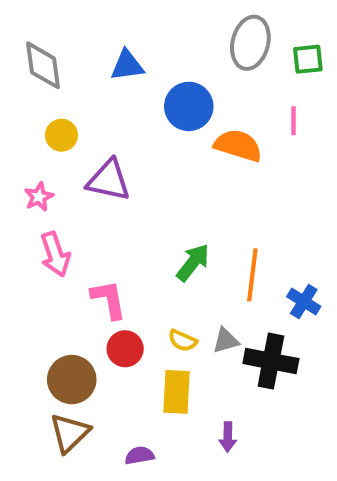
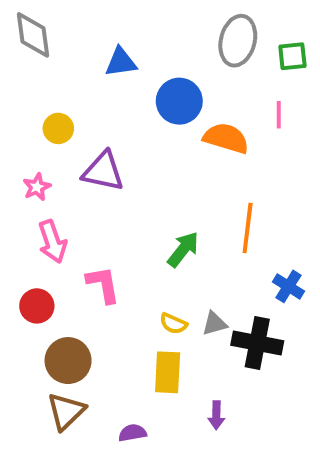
gray diamond: (43, 65) -> (33, 35), moved
orange line: (252, 275) -> (248, 228), moved
red circle: (125, 349) -> (37, 306), moved

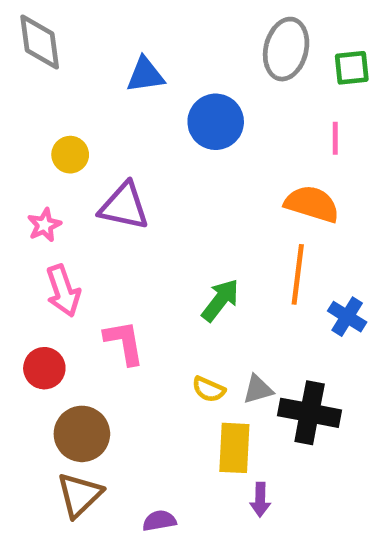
orange semicircle: (226, 138) -> (312, 204), moved
blue cross: (288, 286) -> (347, 317), moved
yellow rectangle: (168, 372) -> (234, 448), moved

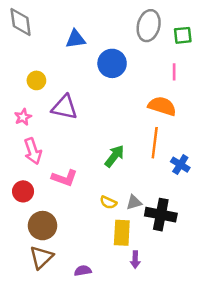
pink L-shape: (124, 342) -> (64, 178), turned 120

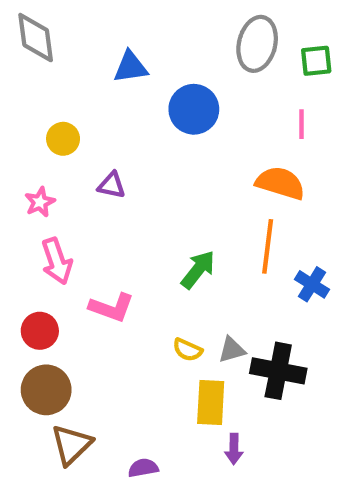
purple triangle: (64, 107) -> (112, 185), size x0.6
brown circle: (43, 226) -> (46, 390), moved

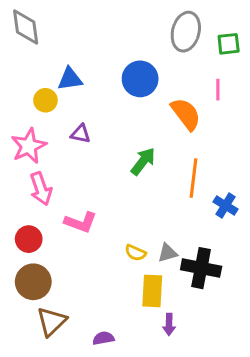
blue triangle: (131, 67) -> (70, 79), moved
orange semicircle: (280, 183) -> (186, 114), moved, turned 36
pink star: (40, 202) -> (29, 146), size x1.6
green arrow: (198, 270) -> (143, 161), moved

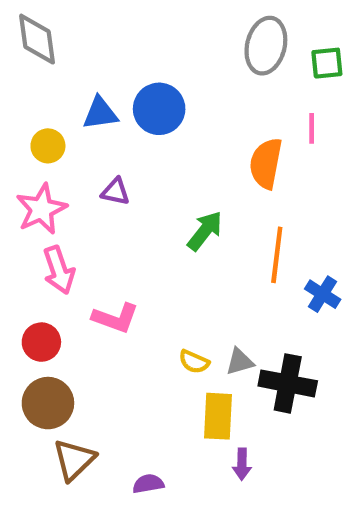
blue circle: (140, 79) -> (159, 109), moved
yellow circle: (45, 100) -> (48, 146), moved
orange semicircle: (186, 114) -> (266, 163), turned -132

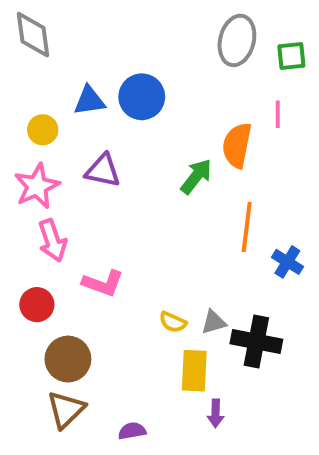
purple triangle: (116, 192) -> (103, 171), size x1.4
green arrow: (205, 231) -> (196, 176), moved
brown circle: (48, 403) -> (68, 359), moved

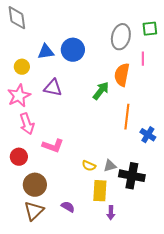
gray ellipse: (237, 40) -> (121, 37), moved
purple semicircle: (132, 431) -> (68, 207), moved, turned 40

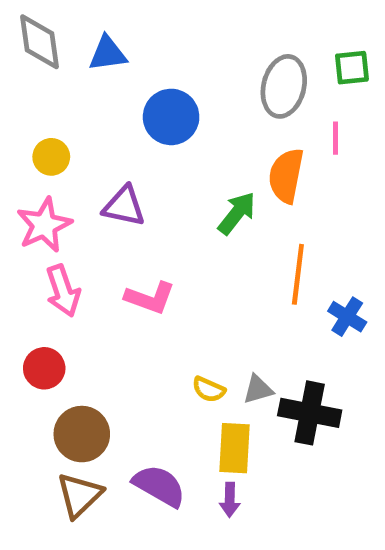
blue triangle: (46, 52) -> (108, 54), moved
pink L-shape: (53, 146) -> (150, 298), moved
purple semicircle: (68, 207) -> (159, 486), size x1.6
purple arrow: (111, 213) -> (230, 500), moved

